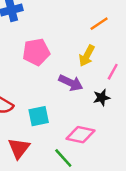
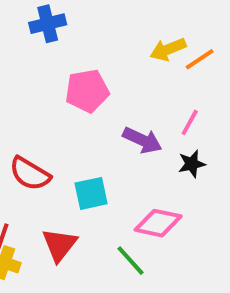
orange line: (99, 24) -> (200, 59), moved
yellow arrow: (87, 56) -> (168, 49), moved, turned 40
pink line: (113, 72) -> (190, 122), moved

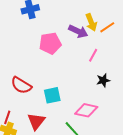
yellow arrow: (168, 49) -> (91, 22), turned -90
pink line: (190, 122) -> (93, 55), moved
purple arrow: (142, 140) -> (78, 31), moved

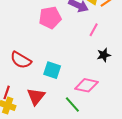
cyan square: (52, 95) -> (52, 70), turned 30

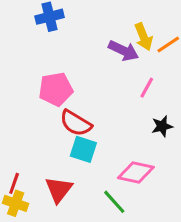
pink pentagon: (50, 18) -> (56, 89), moved
red semicircle: (21, 60) -> (76, 123), moved

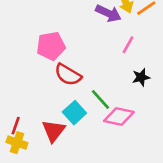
cyan square: (83, 149) -> (74, 113), moved, turned 30
green line: (114, 202) -> (101, 99), moved

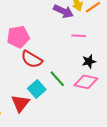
pink line: (128, 45) -> (79, 36), turned 64
pink diamond: (119, 116) -> (86, 82), moved

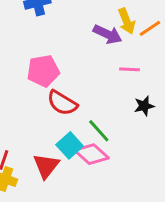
pink diamond: (86, 82) -> (91, 154), moved, turned 30

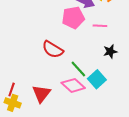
pink pentagon: (43, 71) -> (73, 18), moved
cyan square: (70, 145) -> (97, 79), moved

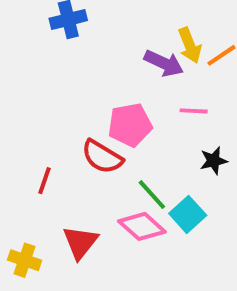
pink pentagon: (73, 18) -> (130, 125), moved
red line: (12, 90) -> (44, 181), moved

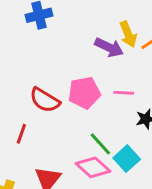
pink line: (194, 111) -> (124, 93), moved
red semicircle: (102, 157) -> (45, 100), moved

